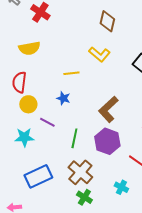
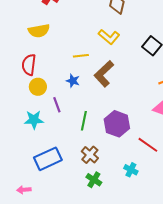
brown L-shape: (108, 109) -> (104, 74), moved
purple line: (47, 122) -> (57, 105), turned 42
brown cross: (80, 172) -> (90, 155), size x0.7

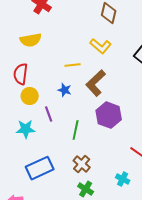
purple hexagon: (117, 124) -> (109, 115), moved

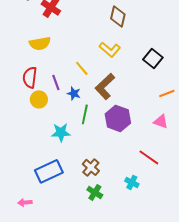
yellow line: (73, 65) -> (82, 68), turned 56
purple line: (49, 114) -> (56, 82), moved
cyan star: (26, 129) -> (61, 132), moved
green line: (76, 130) -> (85, 114), moved

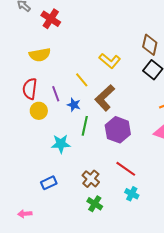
brown diamond: (118, 16) -> (150, 45), moved
red line: (149, 157) -> (126, 169), moved
blue rectangle: (49, 171) -> (49, 183), size x0.6

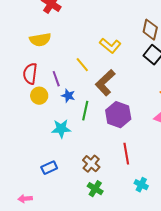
blue star: (74, 105) -> (68, 96), moved
red line: (126, 169) -> (126, 154), turned 45
cyan cross: (132, 194) -> (141, 185), moved

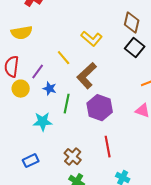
purple line: (56, 79) -> (38, 72), turned 56

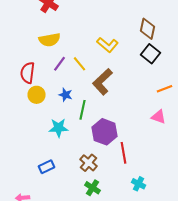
yellow semicircle: (22, 33) -> (50, 40), moved
purple line: (38, 72) -> (60, 64), moved
purple hexagon: (100, 108) -> (105, 132), moved

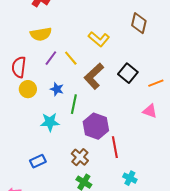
black square: (151, 54) -> (128, 73), moved

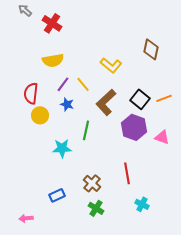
orange line: (156, 83) -> (164, 98), moved
blue star: (57, 89) -> (67, 104), moved
purple hexagon: (96, 126) -> (134, 127), moved
blue rectangle: (38, 161) -> (57, 195), moved

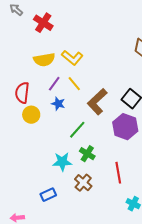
yellow L-shape: (111, 65) -> (72, 58), moved
green line: (86, 130) -> (77, 130), turned 30
cyan star: (62, 148) -> (62, 162), moved
green cross: (96, 208) -> (87, 154), moved

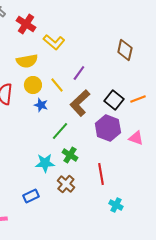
yellow L-shape: (72, 58) -> (54, 42), moved
purple line: (54, 84) -> (79, 73), moved
yellow circle: (31, 115) -> (33, 85), moved

